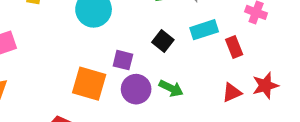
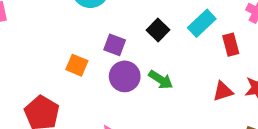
cyan rectangle: (204, 30) -> (202, 23), turned -32
orange square: (89, 84) -> (77, 65), size x0.6

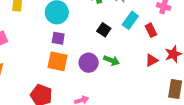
purple square: (115, 45) -> (58, 38), moved
orange square: (77, 65) -> (57, 61), size x1.5

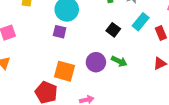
purple square: (58, 38) -> (60, 32), moved
orange square: (57, 61) -> (64, 71), moved

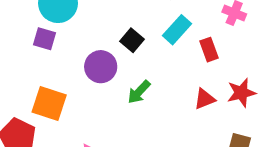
green arrow: (119, 61) -> (139, 92), turned 105
purple circle: (96, 62) -> (101, 67), moved

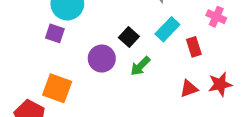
green arrow: (139, 92) -> (140, 66), moved

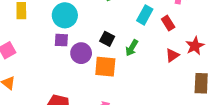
black square: (129, 37) -> (107, 39), moved
purple circle: (102, 59) -> (81, 53), moved
orange square: (57, 88) -> (105, 67), moved

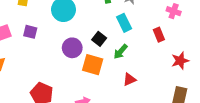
cyan rectangle: (145, 15) -> (124, 23), moved, turned -66
purple square: (61, 40) -> (30, 32), moved
red triangle: (172, 55) -> (129, 79), moved

